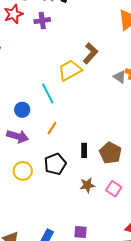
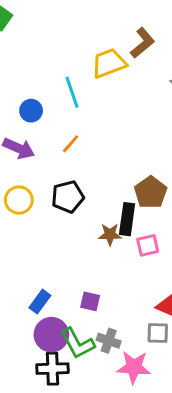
black rectangle: (84, 150) -> (127, 219), moved, size x1.5
pink square: (114, 189) -> (148, 245), turned 35

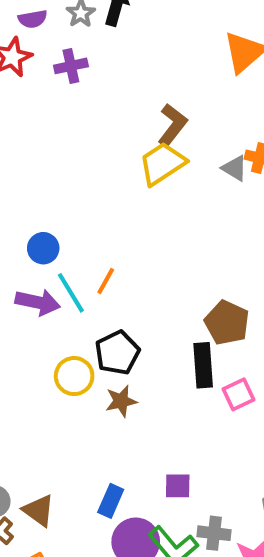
yellow trapezoid: (109, 63) -> (162, 164), moved
cyan line: (72, 92) -> (71, 293), moved
yellow circle: (19, 200) -> (74, 376), moved
brown star: (110, 234) -> (121, 401), moved

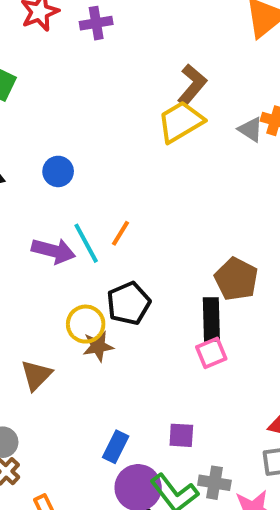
blue circle: (43, 248) -> (58, 171), moved
pink square: (239, 394) -> (211, 353), moved
brown star: (121, 401) -> (98, 346), moved
brown triangle: (39, 510) -> (36, 375), moved, turned 36

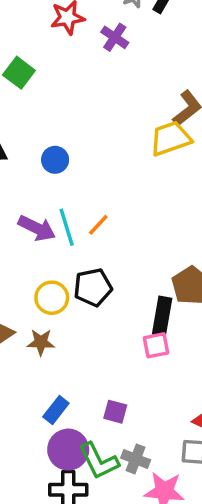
purple cross: (96, 23) -> (115, 37), turned 32
brown star: (98, 346) -> (41, 342), moved

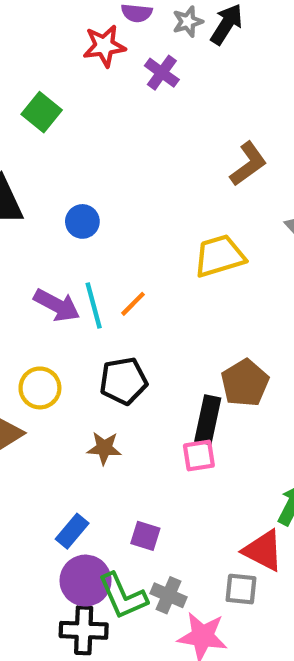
yellow trapezoid: (171, 138) -> (219, 256), moved
yellow circle: (52, 298) -> (40, 388), moved
brown star: (41, 342) -> (104, 448), moved

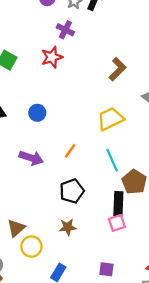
red star: (104, 46) -> (52, 57), moved
cyan line: (94, 305) -> (112, 160), moved
yellow circle: (40, 388) -> (31, 247), moved
purple square: (145, 536) -> (106, 269), moved

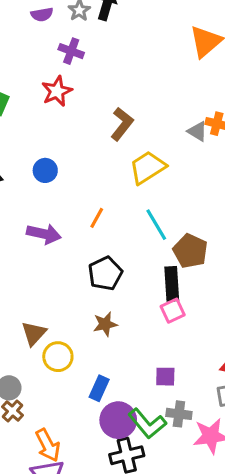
brown L-shape: (117, 69) -> (122, 124), moved

